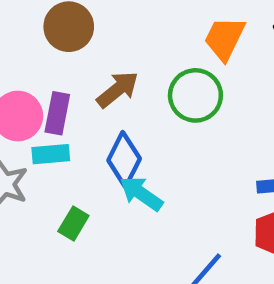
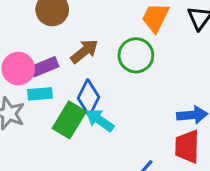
purple rectangle: (57, 113) -> (44, 67), turned 56
green rectangle: (73, 223) -> (69, 120), moved, size x1.6

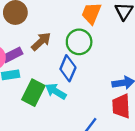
blue diamond: (89, 98) -> (68, 68), moved

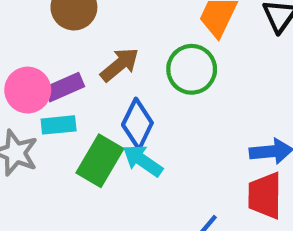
blue diamond: (68, 68) -> (137, 124), moved

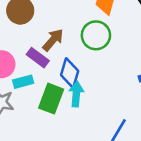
purple rectangle: (64, 87) -> (38, 58), moved, turned 70
cyan arrow: (143, 161) -> (76, 94), turned 70

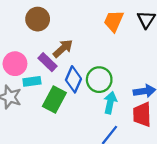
green circle: (96, 35) -> (99, 80), moved
cyan arrow: (76, 94) -> (110, 103), moved

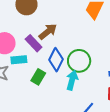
green rectangle: (54, 99) -> (38, 77), size x0.7
cyan arrow: (110, 103) -> (72, 80), moved

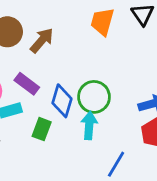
brown arrow: (48, 32) -> (42, 40), moved

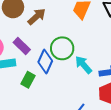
green circle: (94, 97) -> (62, 48), moved
cyan arrow: (89, 125) -> (83, 65), moved, turned -54

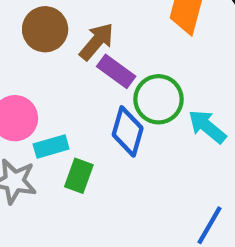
purple rectangle: (22, 46) -> (116, 71), moved
green rectangle: (28, 80) -> (79, 176), moved

